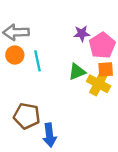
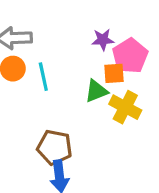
orange square: (106, 69) -> (114, 73), moved
brown pentagon: (27, 116) -> (55, 147), moved

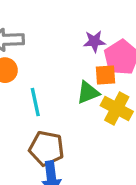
cyan line: (43, 77) -> (35, 102), moved

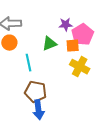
green triangle: (88, 92) -> (50, 44), moved

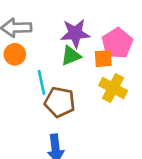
purple star: (66, 24) -> (75, 33), moved, size x1.5
brown pentagon: (35, 92) -> (60, 102), moved

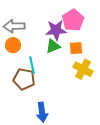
pink pentagon: (117, 43) -> (73, 20), moved
brown pentagon: (60, 102) -> (24, 79), moved

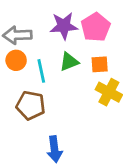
purple star: (56, 30) -> (64, 26), moved
cyan line: (32, 65) -> (41, 71), moved

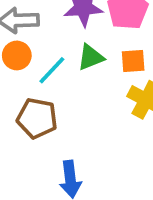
cyan line: (41, 71) -> (52, 70), turned 55

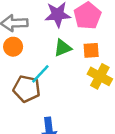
cyan line: (52, 70) -> (40, 74), moved

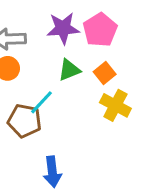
orange square: (91, 50) -> (105, 73), turned -35

